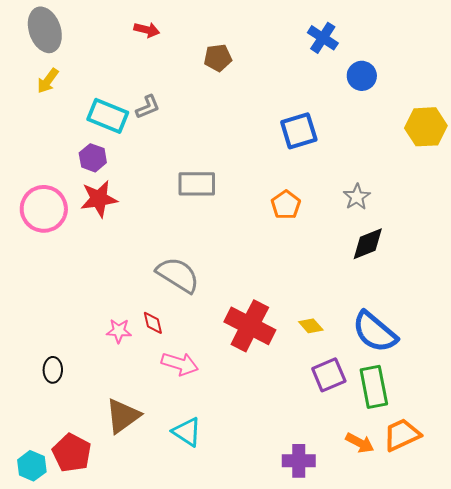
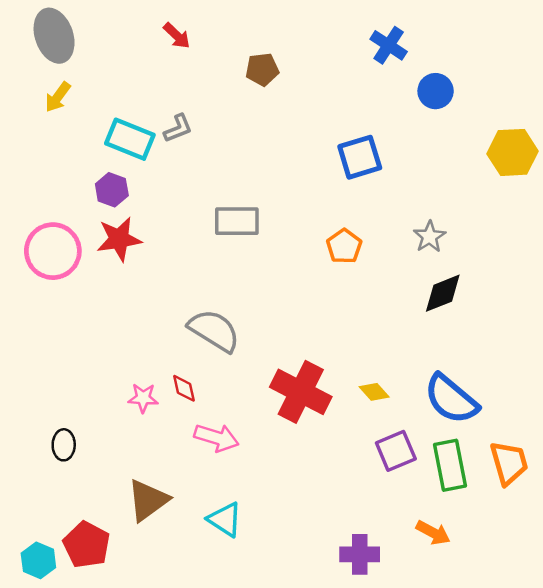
red arrow: (147, 30) -> (177, 36), turned 30
orange trapezoid: (402, 435) -> (509, 463), moved, turned 99

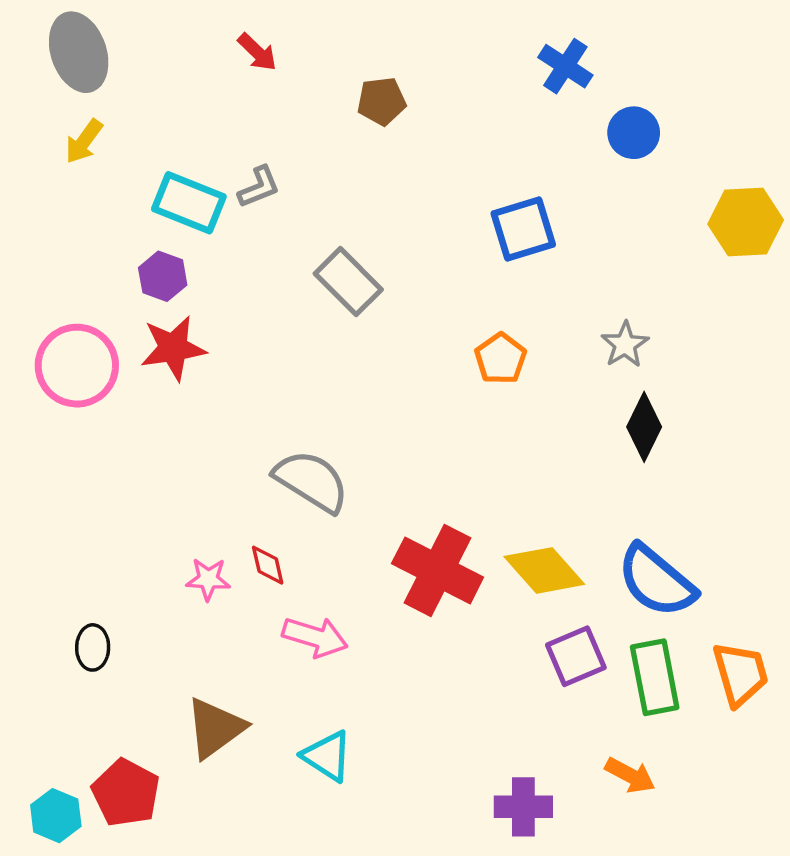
gray rectangle: (237, 221) -> (348, 282), moved, turned 45
black diamond: (443, 293) -> (644, 427), turned -42
yellow diamond: (374, 392) -> (544, 570), size x1.8

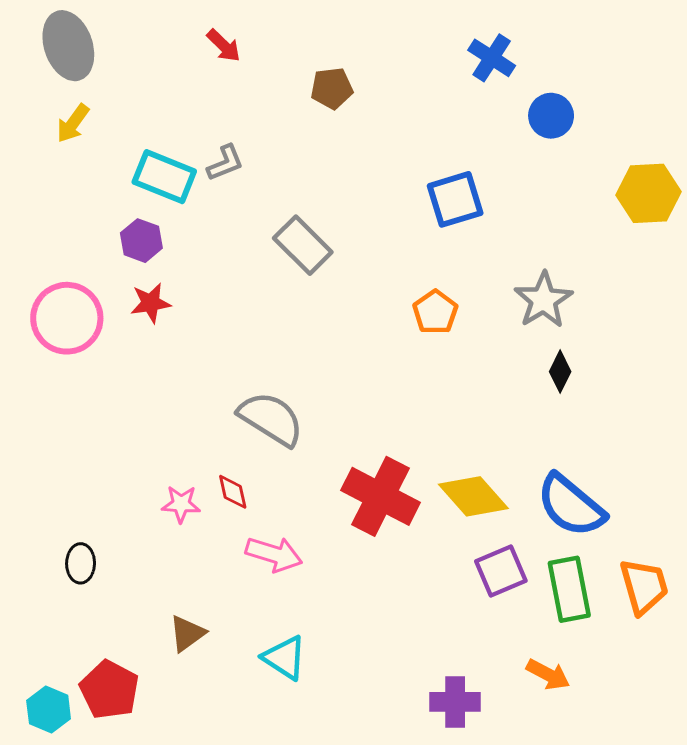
gray star: (625, 345) -> (543, 300), size x1.4
red star: (173, 348) -> (151, 303), size x0.7
black diamond: (644, 427) -> (560, 372), size x0.7
brown triangle: (215, 728) -> (187, 633), size x0.7

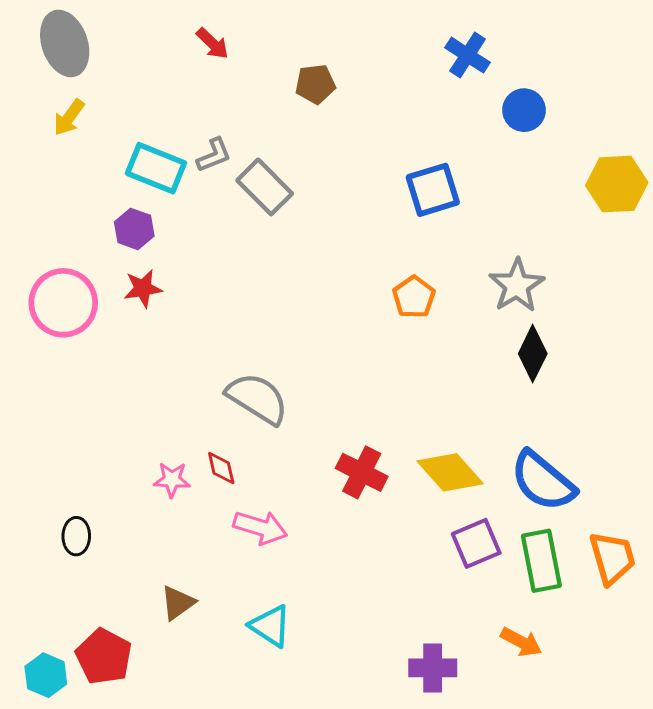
gray rectangle: (303, 245) -> (265, 187), moved
black diamond: (560, 372) -> (533, 354), size x1.4
red cross: (381, 496) -> (362, 472), size x0.7

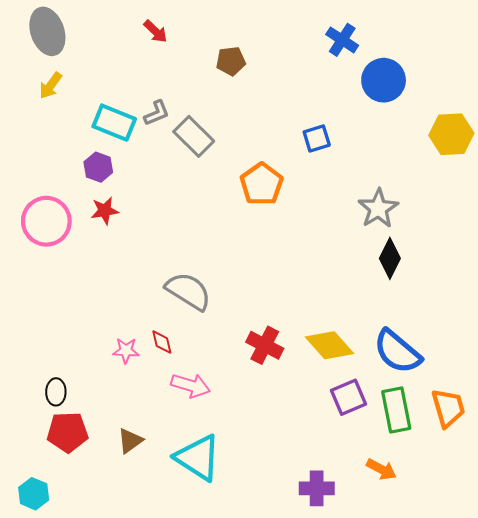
blue circle: (524, 110) -> (384, 80), size x1.4
blue square: (433, 190) -> (317, 138), size x0.7
orange pentagon: (414, 297) -> (262, 184), moved, size x1.4
cyan triangle: (270, 626) -> (198, 458), size x1.5
red pentagon: (104, 656) -> (68, 432), moved, turned -30

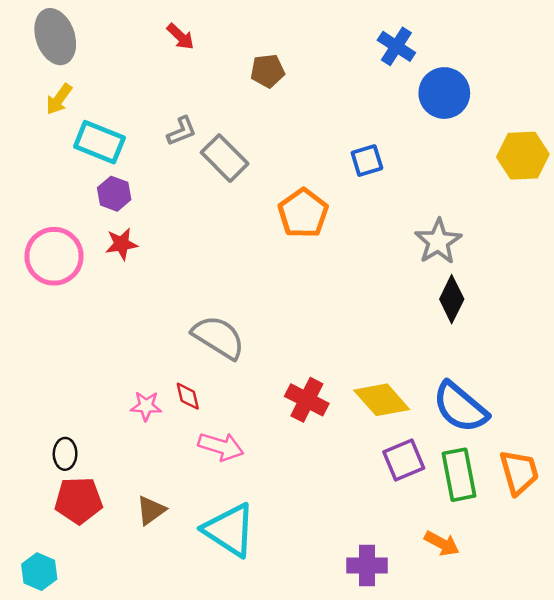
cyan rectangle: (114, 123) -> (99, 142), moved

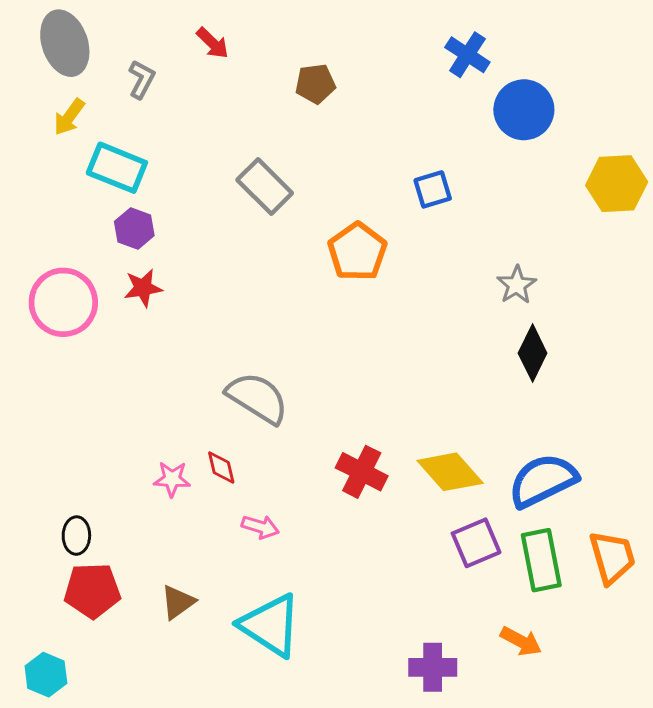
gray L-shape: (182, 131) -> (142, 79), moved, turned -40
gray star: (438, 242) -> (517, 285), size x0.7
blue semicircle: (460, 407) -> (543, 481), turned 114
pink arrow: (221, 446) -> (260, 527), size x0.7

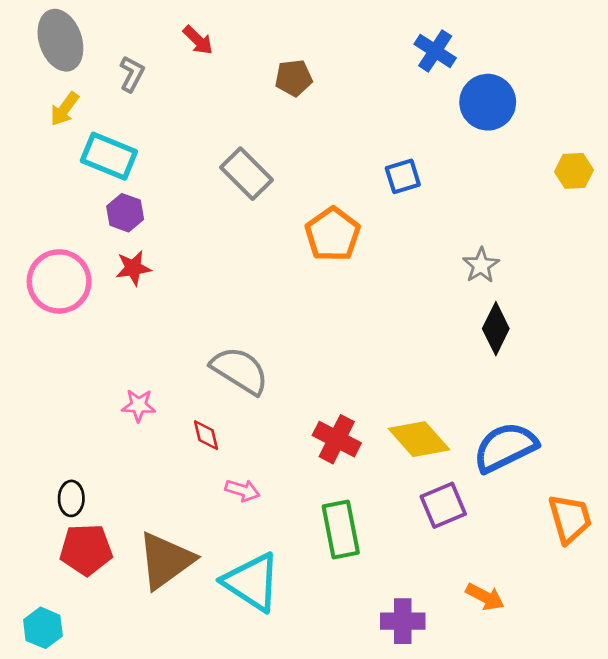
yellow hexagon: (617, 184) -> (574, 171), size x0.7
pink star: (172, 479) -> (139, 405), moved
green rectangle: (541, 560) -> (341, 529), moved
brown triangle: (178, 602) -> (166, 560), size x1.8

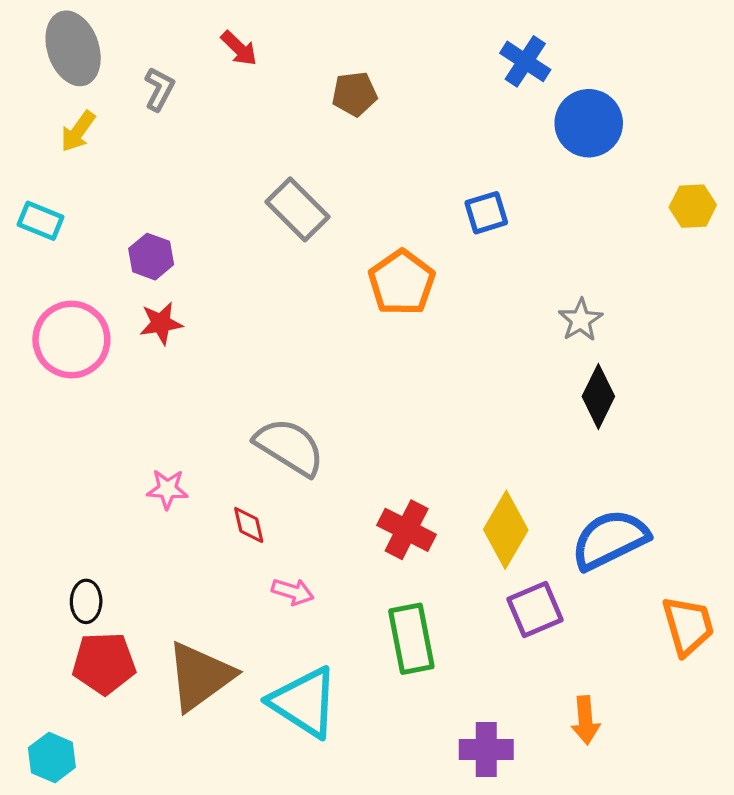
cyan rectangle: (109, 156) -> (41, 221), moved, size x0.7
yellow diamond: (419, 439) -> (506, 530), turned 72
orange arrow: (485, 597) -> (585, 720), turned 57

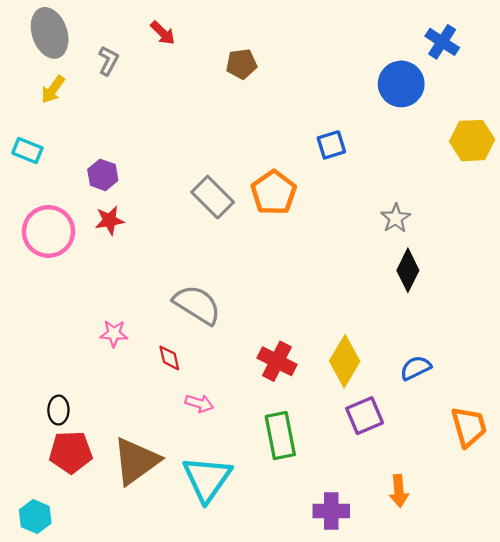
blue cross: (525, 61) -> (442, 42), moved
yellow hexagon: (693, 206) -> (472, 141), size x1.4
gray rectangle: (298, 209) -> (213, 197), moved
blue semicircle: (610, 540) -> (416, 368), size x0.6
cyan triangle: (304, 702) -> (207, 479), turned 32

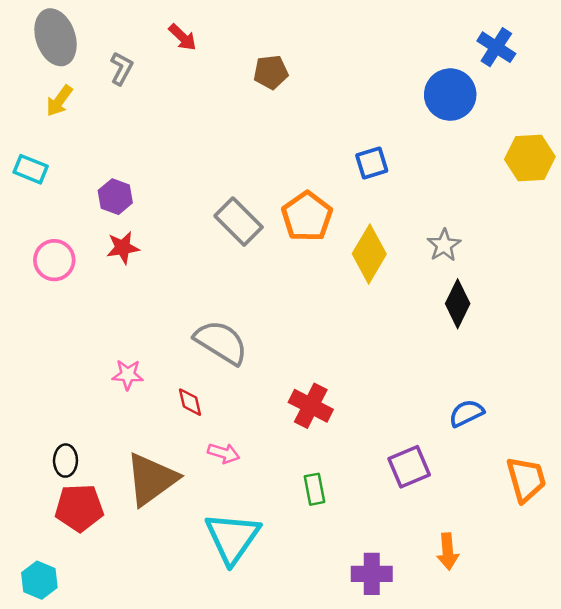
pink circle: (48, 231) -> (54, 260), size x0.7
yellow diamond: (345, 361) -> (369, 254), moved
green rectangle: (280, 436) -> (314, 489), size x0.6
brown triangle: (136, 461) -> (151, 479), moved

